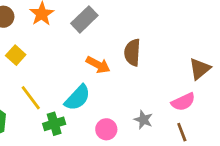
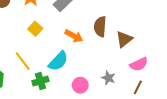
yellow square: (16, 55) -> (35, 29), moved
brown triangle: (200, 69) -> (124, 39), moved
brown line: (182, 132) -> (138, 87), turned 48

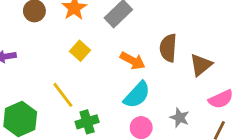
cyan semicircle: (58, 61) -> (137, 95), moved

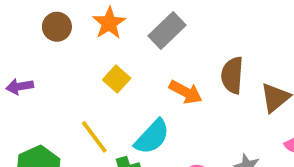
cyan semicircle: (137, 95) -> (152, 137), moved

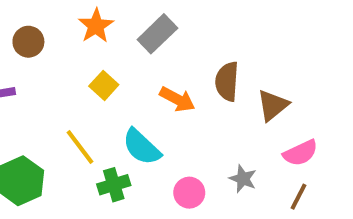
brown circle: (57, 27) -> (28, 42), moved
cyan semicircle: (152, 137) -> (142, 147), turned 90

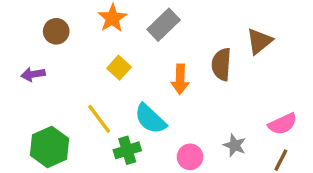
orange arrow: (177, 99) -> (180, 79), turned 64
brown triangle: (273, 105) -> (259, 41), moved

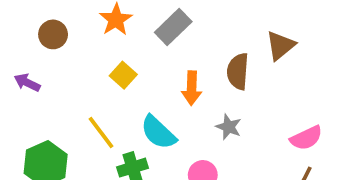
purple arrow: (33, 74) -> (27, 83), turned 35
gray star: (235, 145) -> (229, 127), moved

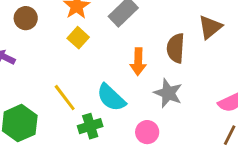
yellow square: (123, 75) -> (78, 38), moved
gray star: (229, 127) -> (168, 93), size x1.4

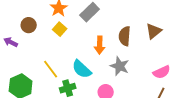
brown circle: (26, 18) -> (29, 25), moved
brown triangle: (210, 27) -> (154, 31), moved

